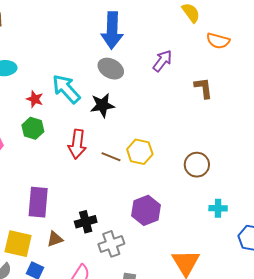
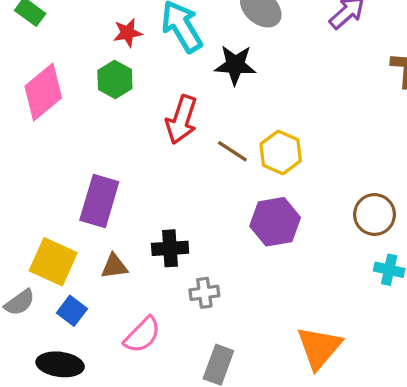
red star: (35, 99) -> (128, 33), turned 30
brown circle: (197, 165) -> (374, 215), moved
purple hexagon: (146, 210) -> (275, 222), moved
gray cross: (111, 244) -> (204, 293), size x0.7

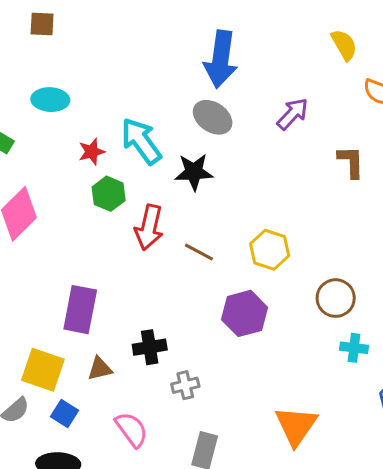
green hexagon: (115, 80) -> (109, 194), moved
yellow hexagon: (281, 152) -> (270, 250), moved
pink semicircle: (142, 335) -> (132, 430), turned -75

